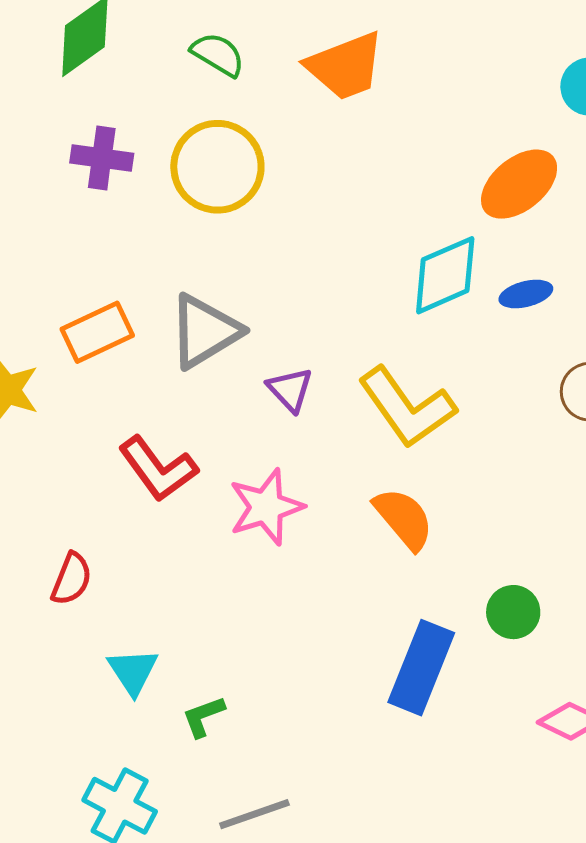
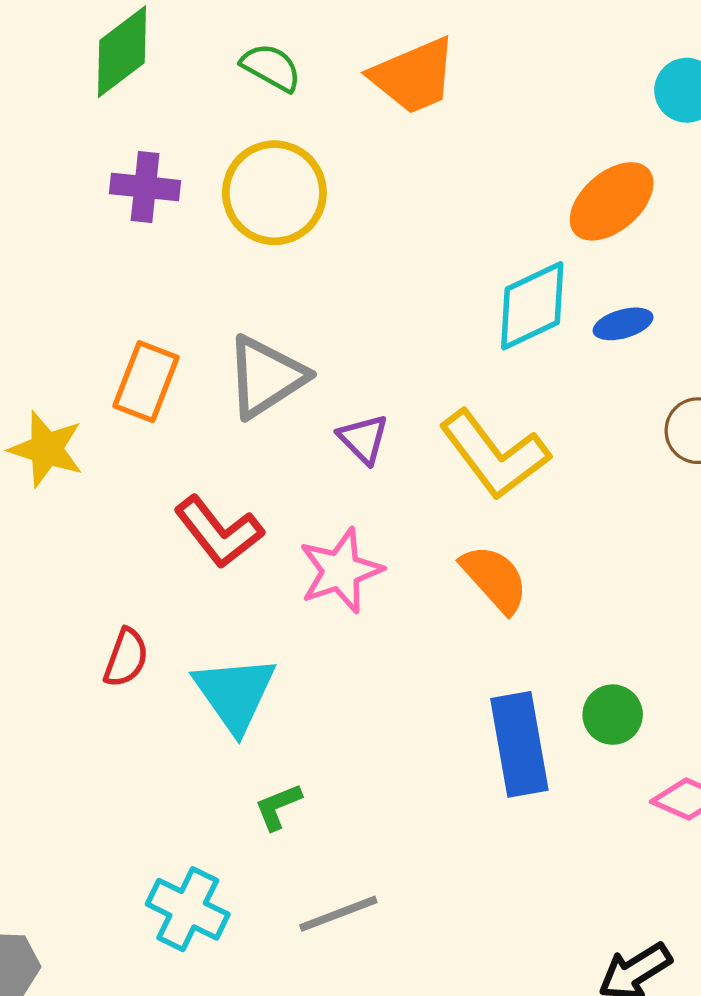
orange rectangle: (97, 332) -> (146, 382), turned -42
green circle: (513, 612) -> (613, 715), moved
blue rectangle: (421, 668) -> (519, 744), turned -30
cyan triangle: (133, 671) -> (235, 694), moved, size x1.5

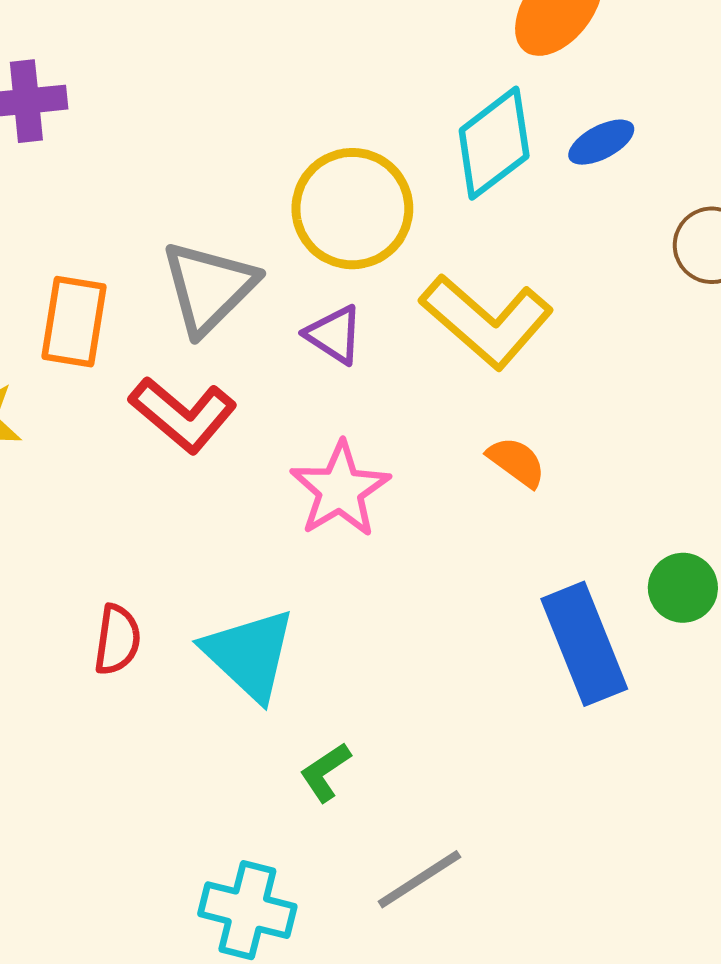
yellow circle: (274, 193) -> (352, 209), moved
red L-shape: (219, 532) -> (183, 415), moved
orange semicircle: (495, 579) -> (516, 462), size x0.7

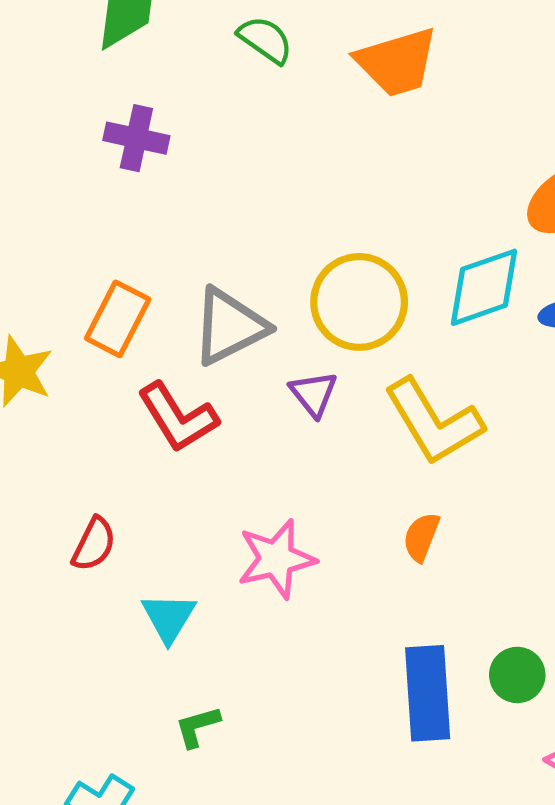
orange semicircle: (516, 462) -> (421, 537), turned -123
pink star: (340, 490) -> (276, 559), moved
red semicircle: (117, 640) -> (94, 544), moved
cyan triangle: (249, 654) -> (169, 617), size x0.7

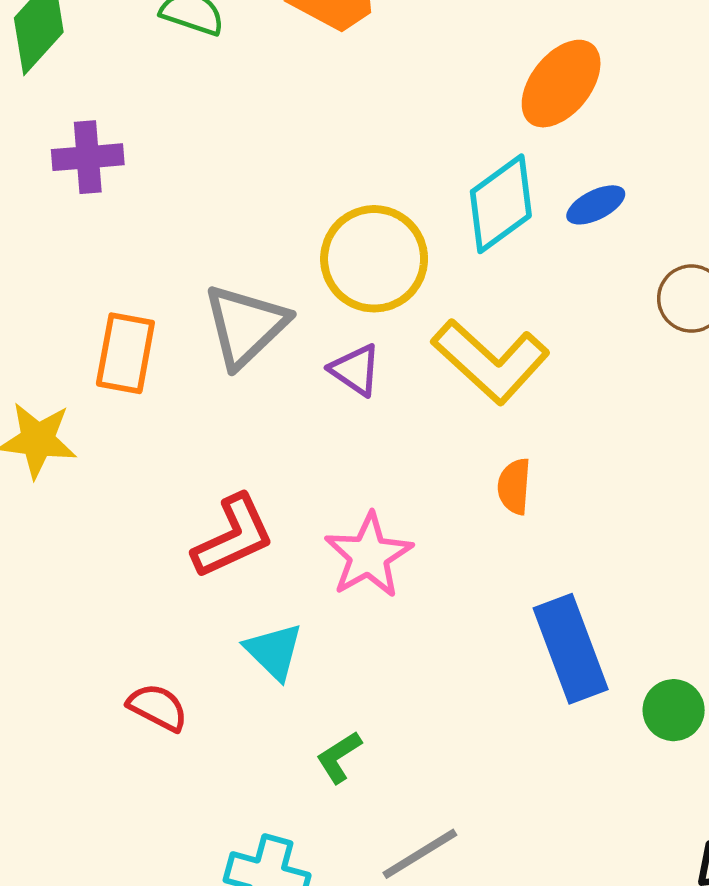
red L-shape: (178, 417) -> (233, 537), moved, turned -66
red semicircle: (94, 544) -> (158, 707), moved, turned -72
green circle: (517, 675) -> (674, 710), moved

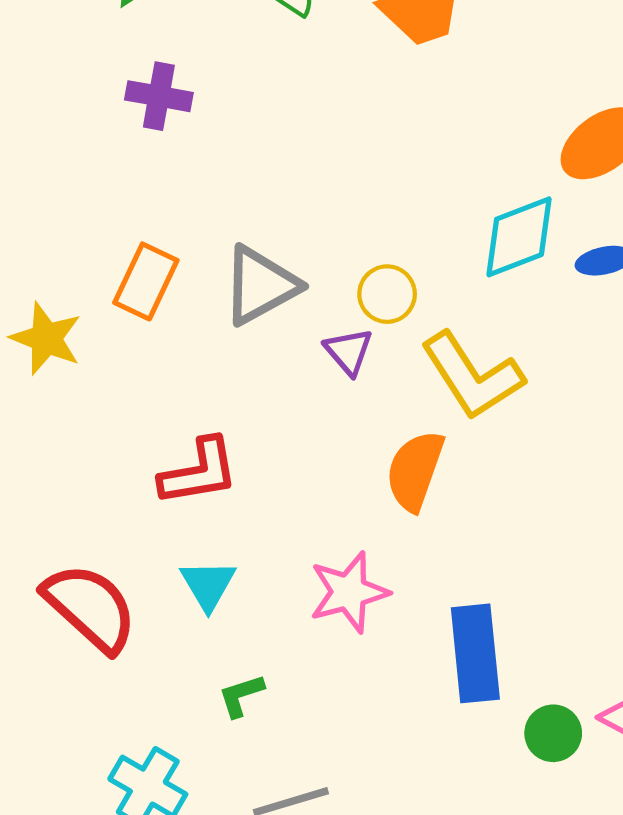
yellow circle: (374, 259) -> (387, 294), moved, size x0.6
orange semicircle: (514, 486) -> (415, 471), moved, size x1.6
pink star: (369, 555) -> (349, 592), moved
red semicircle: (158, 707) -> (90, 607), size x1.8

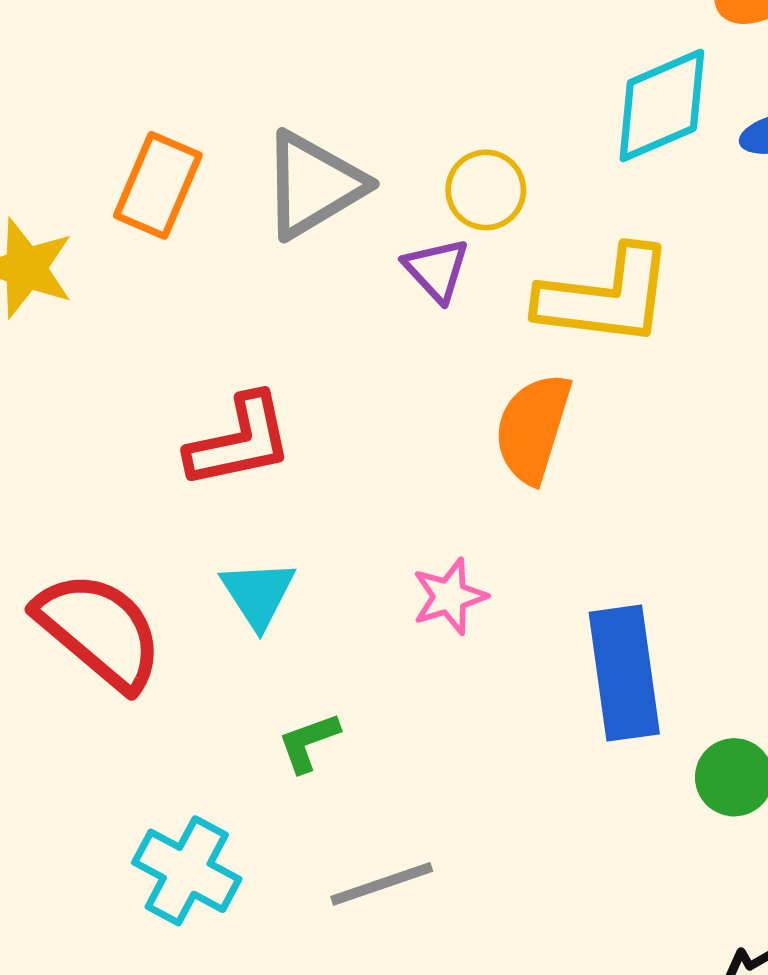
yellow L-shape: (472, 376) -> (606, 297), turned -48
pink star: (349, 592) -> (450, 596), size x0.7

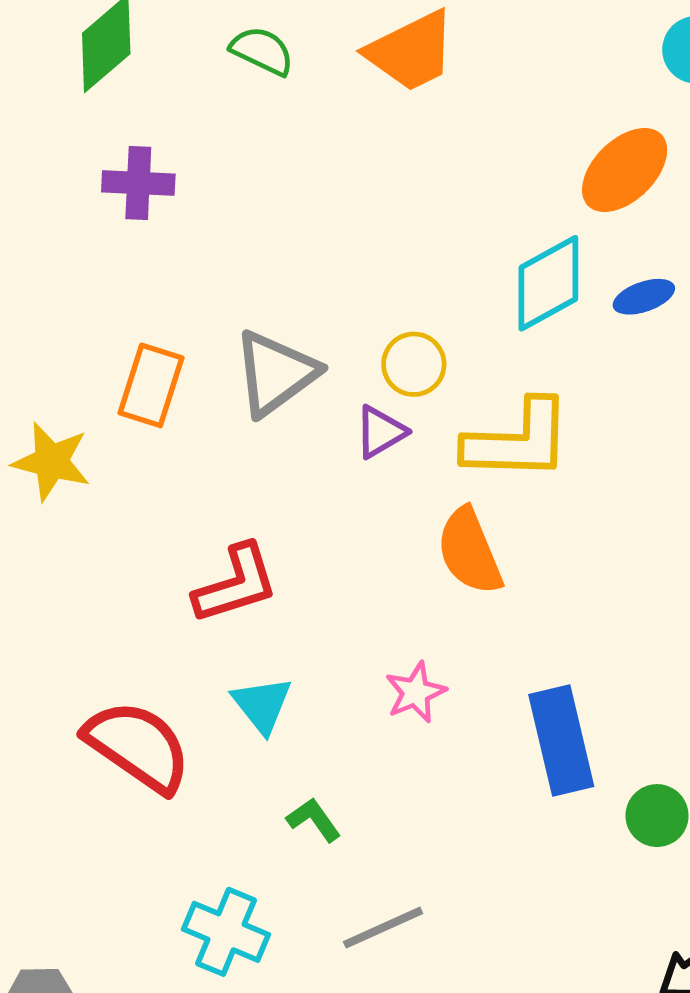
purple triangle: (437, 270) -> (380, 432), turned 48
orange semicircle: (533, 428) -> (470, 551), turned -34
green L-shape: (309, 742) -> (314, 820), turned 80

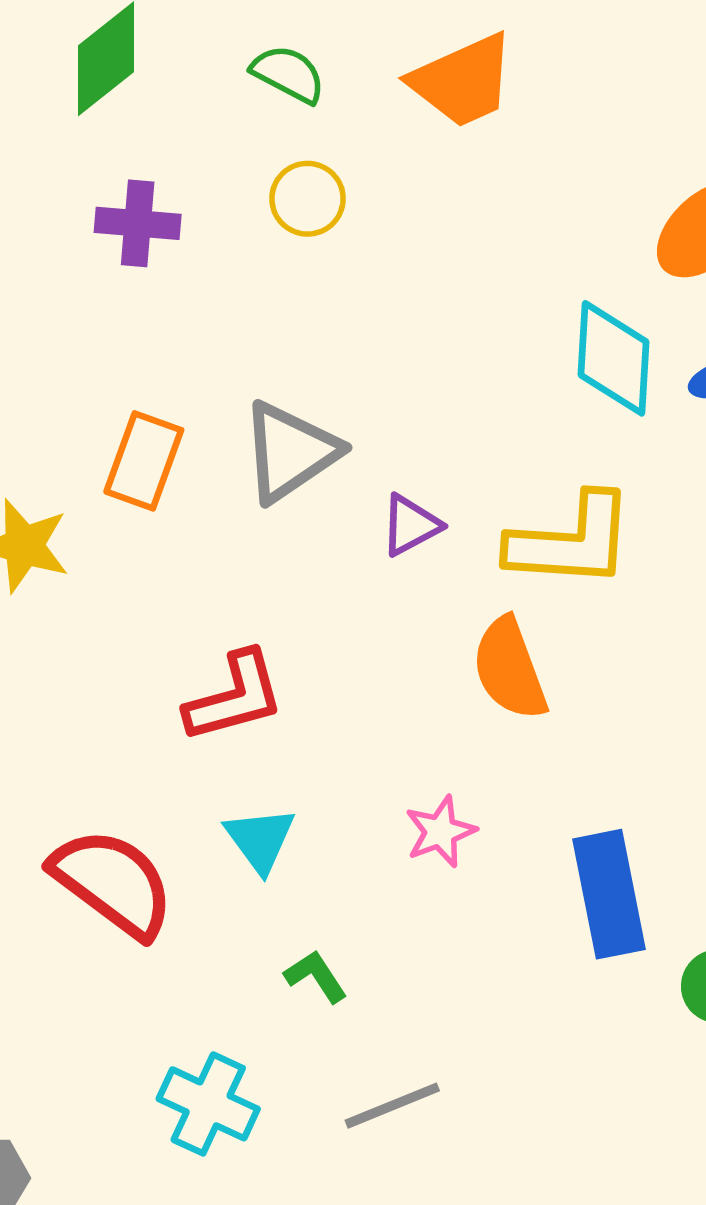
cyan diamond: (548, 283) -> (613, 358), turned -60
yellow circle: (414, 364) -> (308, 199), moved

